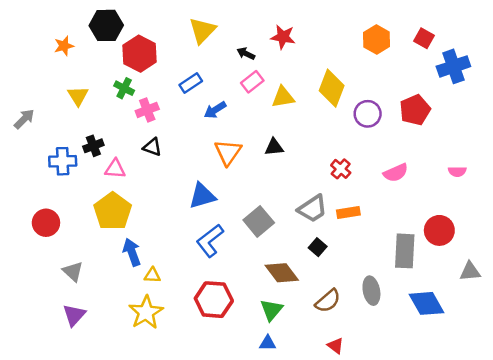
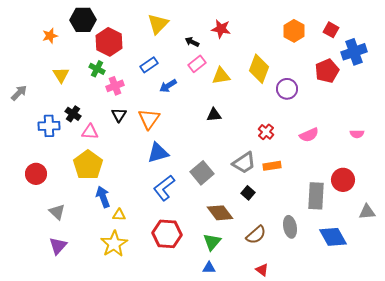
red pentagon: (415, 110) -> (327, 71), moved
black cross: (93, 146) -> (73, 114), turned -35
black triangle: (152, 147) -> (119, 115), turned 42
orange triangle: (228, 152) -> (149, 119), moved

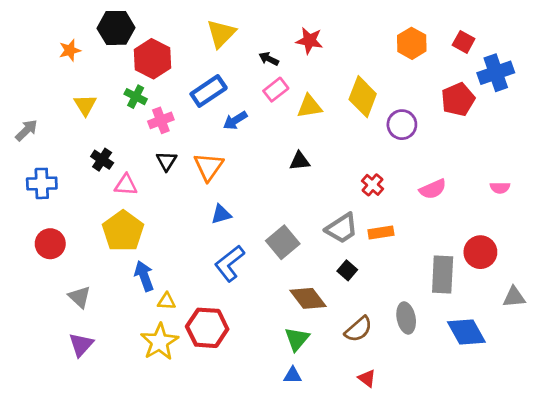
blue rectangle: (149, 65) -> (209, 91), size x1.4
blue cross: (49, 126) -> (42, 183), moved
blue triangle: (158, 153) -> (221, 214), size x0.7
red hexagon: (167, 234) -> (207, 328), moved

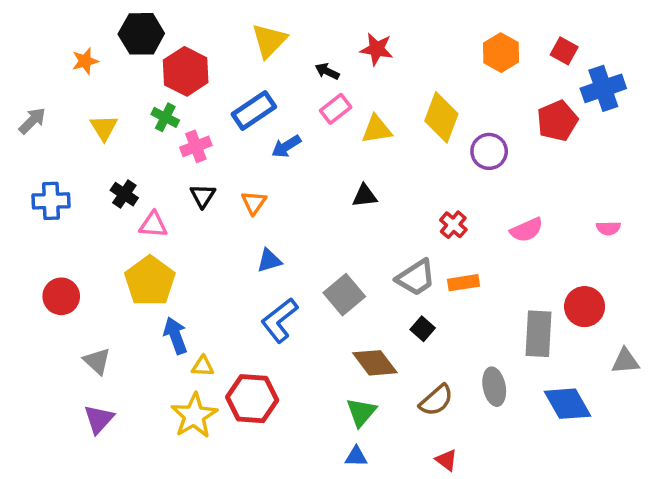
gray arrow: (26, 130) -> (32, 121), moved
orange triangle: (209, 167) -> (254, 203), size x0.7
blue cross: (42, 183) -> (51, 201), moved

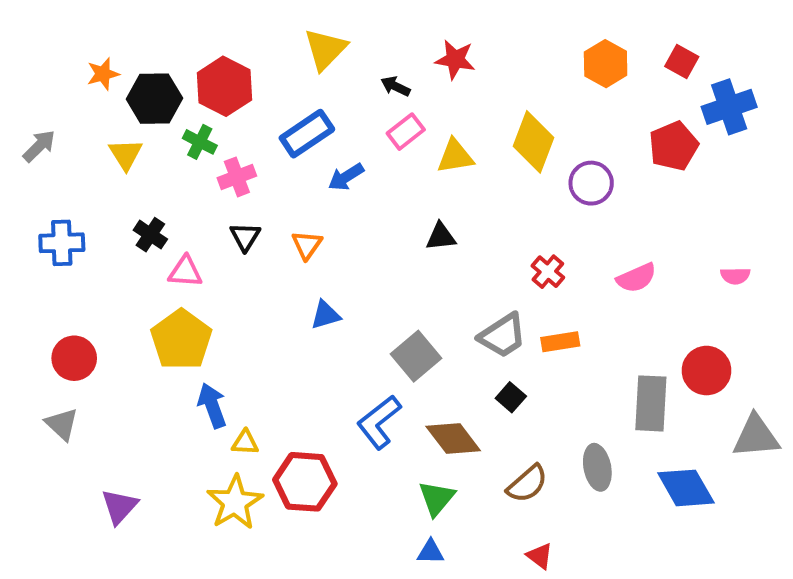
black hexagon: (141, 34) -> (154, 99), moved
blue L-shape: (279, 320) -> (379, 422), moved
gray triangle: (97, 361) -> (62, 424), moved
gray triangle: (625, 361) -> (756, 436), size x1.4

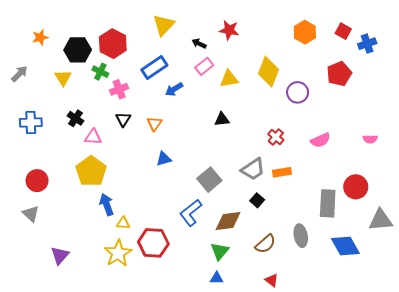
orange star: (103, 74) -> (40, 37), moved
blue cross: (729, 107) -> (367, 44), moved, size x0.7
brown diamond: (453, 439) -> (228, 221), turned -60

